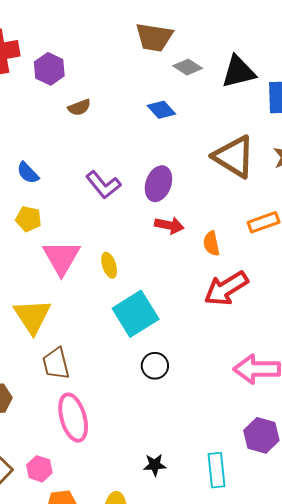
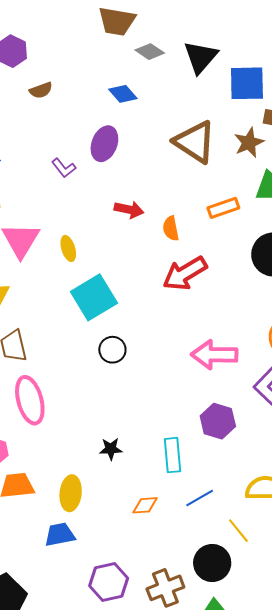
black triangle: (238, 72) -> (201, 57), turned -36
purple ellipse: (158, 184) -> (104, 144), moved
purple L-shape: (103, 185) -> (64, 168), size x0.7

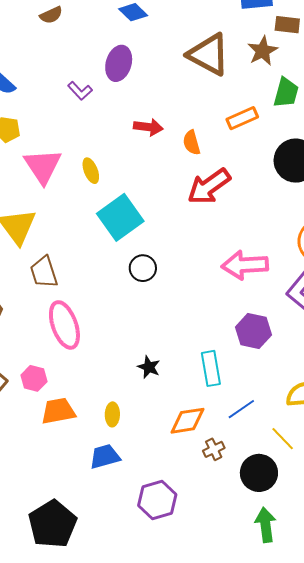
black star: (111, 449) -> (149, 367), turned 30
yellow ellipse: (71, 493) -> (112, 414), size x0.7
orange diamond: (145, 505) -> (187, 421), size x1.4
brown cross: (165, 588) -> (214, 449), moved, size x0.6

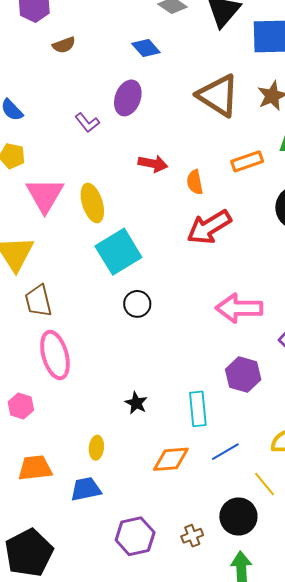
yellow ellipse: (91, 171) -> (92, 203), size x1.5
orange trapezoid: (58, 411) -> (35, 468), moved
brown cross: (214, 449) -> (192, 536), moved

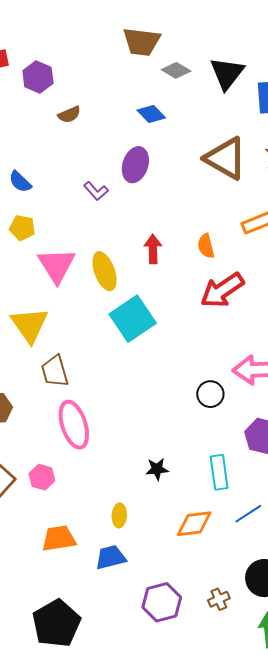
red arrow: (153, 164) -> (153, 249), moved, turned -100
black circle: (137, 304) -> (210, 394), moved
black star: (136, 403) -> (157, 469), turned -30

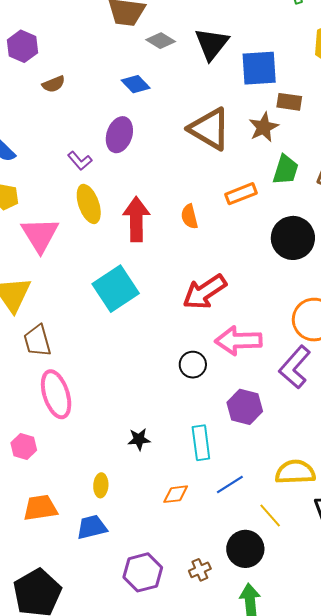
red arrow: (153, 249) -> (136, 219), size x1.5
yellow ellipse: (105, 271) -> (89, 204), moved
red arrow: (222, 290) -> (205, 292), moved
orange diamond: (194, 524) -> (176, 494), size x0.7

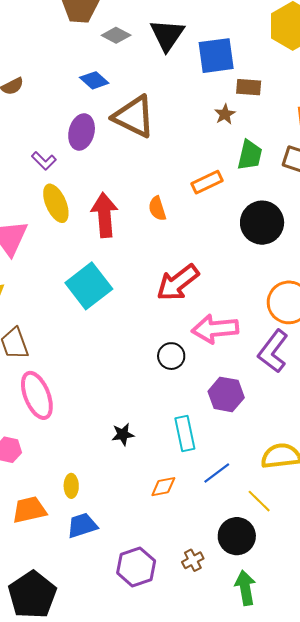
brown star: (264, 127) -> (225, 114), size x0.7
brown triangle: (210, 129) -> (134, 117), moved
yellow ellipse: (101, 485) -> (71, 486), moved

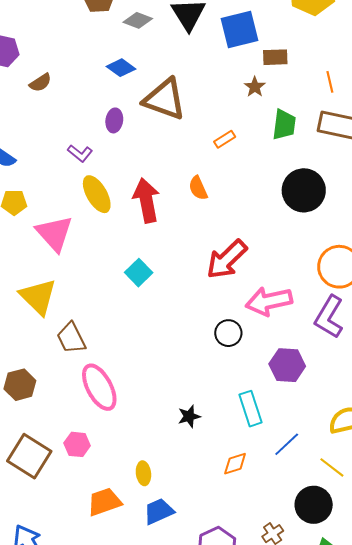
purple ellipse: (82, 132) -> (114, 120), size x0.7
orange rectangle: (207, 182) -> (225, 139), moved, size x0.7
cyan square: (89, 286) -> (139, 273), size x0.6

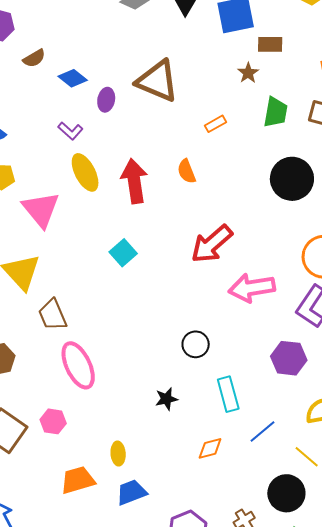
blue diamond: (121, 68) -> (73, 78), moved
black circle: (228, 333) -> (196, 344), moved
purple hexagon: (287, 365) -> (289, 358), moved

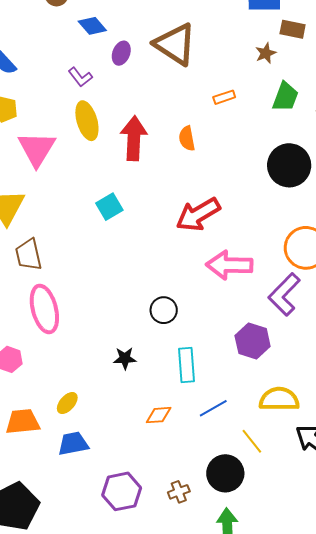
yellow ellipse: (118, 454) -> (67, 403), turned 35

